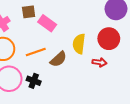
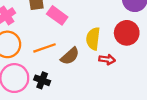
red arrow: (100, 62) -> (107, 59), moved

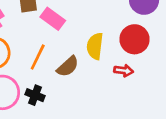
orange line: (44, 48) -> (38, 57), turned -45
red arrow: (107, 59) -> (124, 71), moved

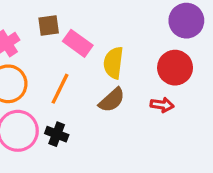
yellow semicircle: (95, 46) -> (113, 63), moved
brown semicircle: (68, 67) -> (112, 100), moved

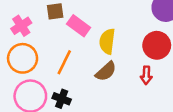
red arrow: (162, 105) -> (146, 75), turned 84

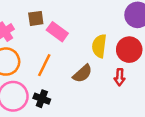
yellow semicircle: (107, 41) -> (99, 46), moved

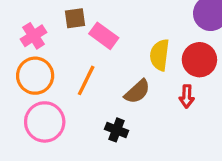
black cross: (42, 99) -> (116, 130), moved

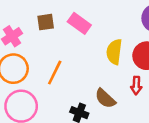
pink rectangle: (104, 36) -> (79, 23), moved
brown semicircle: (137, 92) -> (105, 98), moved, turned 85

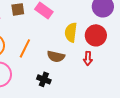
brown semicircle: (105, 98) -> (56, 56), moved, turned -30

